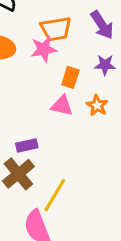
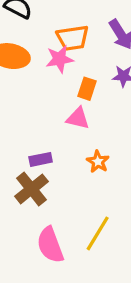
orange star: (97, 105) -> (98, 162), moved
yellow line: (55, 195) -> (98, 233), moved

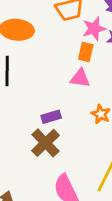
pink star: (59, 59) -> (94, 29), moved

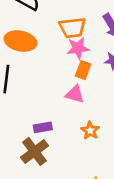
pink star: (94, 29) -> (78, 48), moved

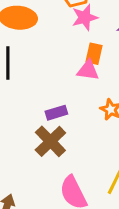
orange rectangle: (83, 70) -> (94, 54), moved

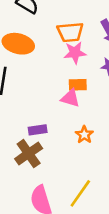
orange rectangle: (94, 54) -> (78, 85), turned 66

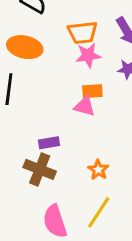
orange star: (84, 135) -> (98, 170), moved
brown cross: (29, 154) -> (40, 169), turned -32

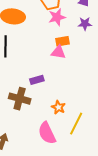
brown cross: (40, 169) -> (20, 99), moved
orange star: (98, 170) -> (58, 107), moved

